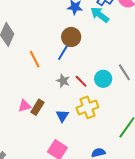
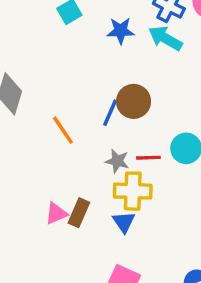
brown circle: (71, 37) -> (134, 101), moved
red line: (81, 81) -> (148, 158), turned -40
yellow cross: (87, 107) -> (133, 191), moved, turned 30

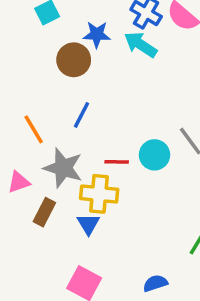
brown circle: (134, 101) -> (74, 60), moved
gray star: (117, 161) -> (63, 168), moved, size x1.6
pink triangle: (56, 213) -> (19, 182), moved

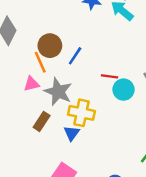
brown circle: (74, 60) -> (50, 46), moved
red line: (117, 162) -> (110, 76), moved
pink triangle: (19, 182) -> (32, 84), moved

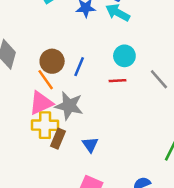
pink triangle: (32, 84) -> (41, 103), size x1.5
cyan circle: (124, 90) -> (124, 56), moved
yellow cross: (81, 113) -> (45, 125), moved

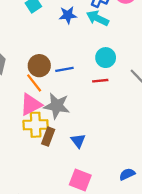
blue line: (79, 67) -> (64, 69), turned 60

